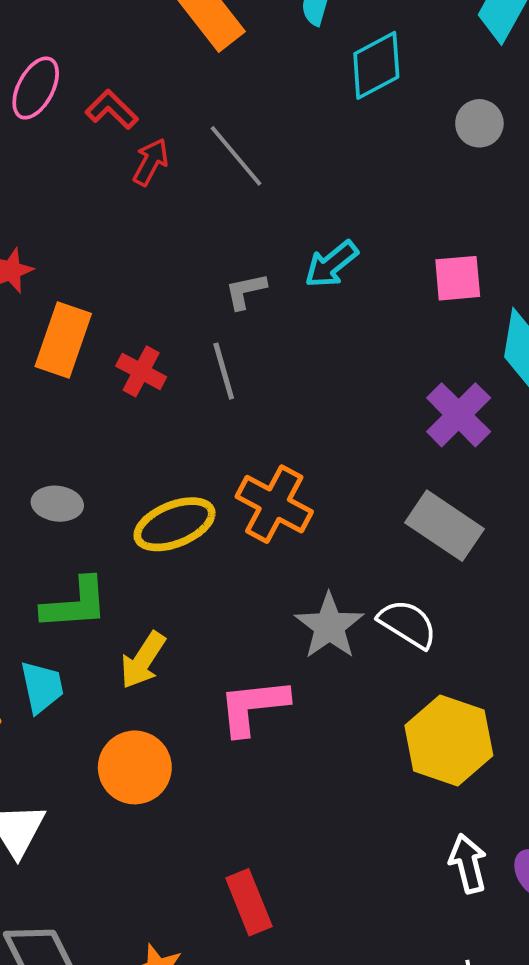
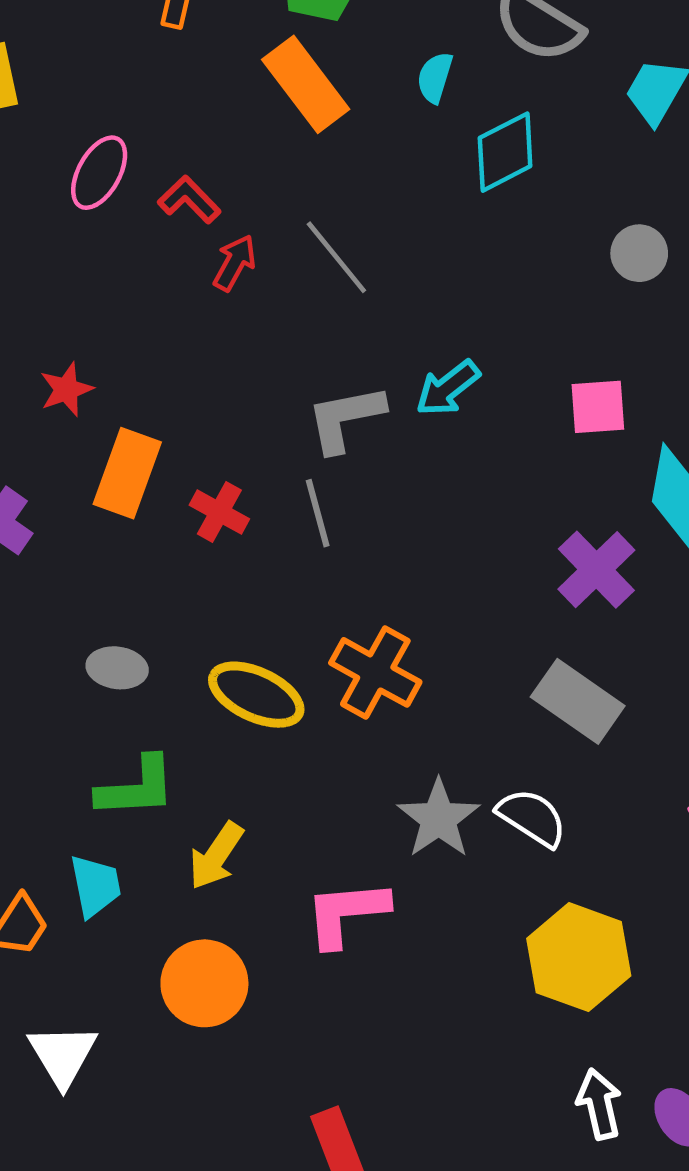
gray circle: (479, 123) -> (639, 253), moved
gray L-shape: (246, 291) -> (345, 418), size x1.6
yellow ellipse: (175, 524) -> (256, 695), turned 46

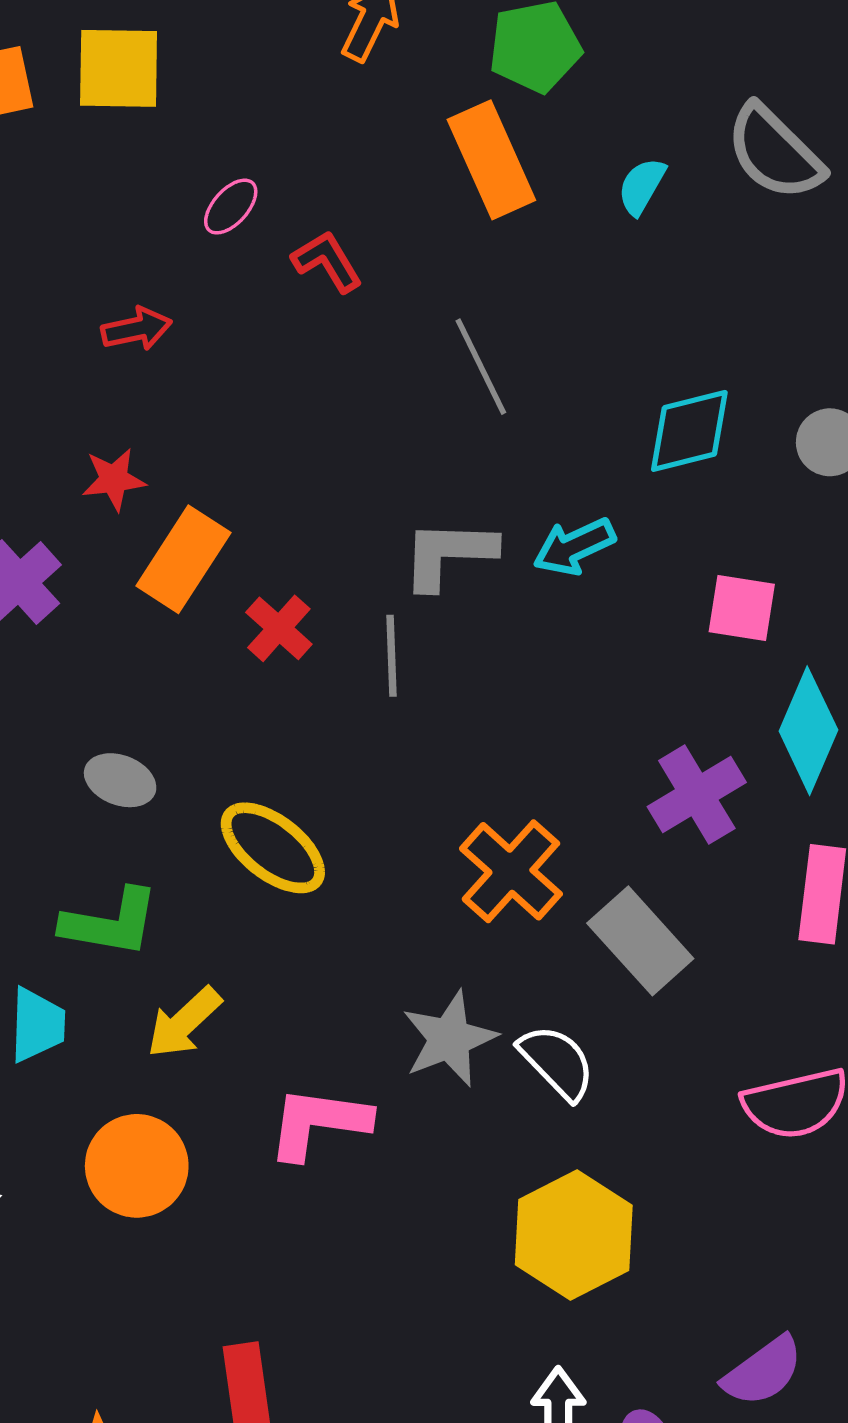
cyan diamond: (505, 152) -> (689, 431), moved
pink ellipse: (99, 173) -> (231, 207), size x0.7
red arrow: (235, 263) -> (137, 329), moved, turned 36
red star: (66, 389) -> (114, 479), moved
orange cross: (375, 672) -> (511, 871), moved

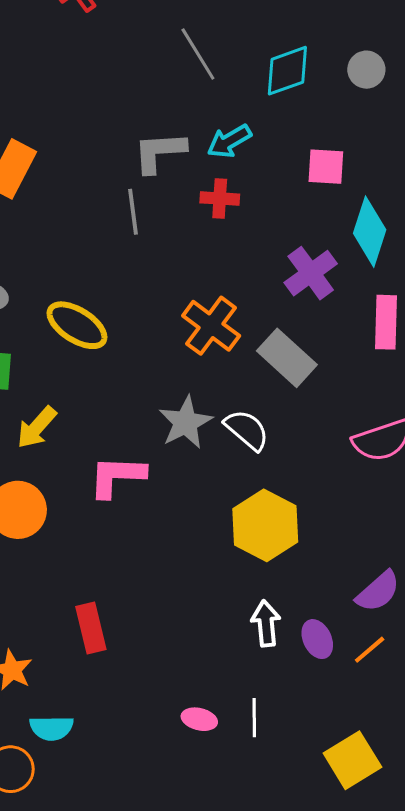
gray line: (481, 367) -> (198, 54), moved
red cross: (279, 628) -> (220, 198), moved, turned -33

